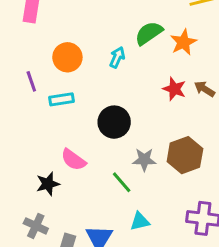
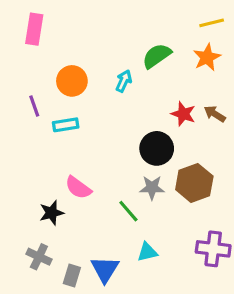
orange star: (183, 42) -> (207, 57), moved
black circle: (114, 122) -> (157, 148), moved

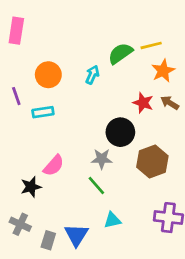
yellow line: (212, 23) -> (151, 45), moved
orange star: (207, 57) -> (163, 71), moved
pink semicircle: (78, 188) -> (54, 165), turned -85
gray star: (152, 188) -> (102, 159), moved

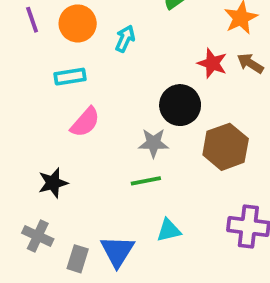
cyan arrow: (92, 75) -> (125, 39), moved
purple line: (16, 96) -> (32, 20), moved
pink semicircle: (54, 165) -> (85, 122), moved
green line: (96, 186) -> (146, 181), turned -60

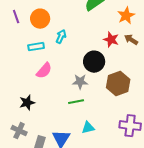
cyan arrow: (125, 39) -> (61, 37), moved

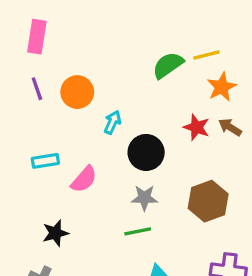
cyan rectangle: (36, 47) -> (45, 161), moved
black circle: (94, 62) -> (146, 152), moved

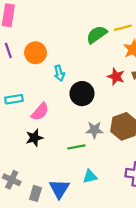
cyan arrow: (113, 122) -> (59, 73), turned 140
gray star: (144, 198) -> (94, 130), moved
black star: (55, 233) -> (34, 138), moved

